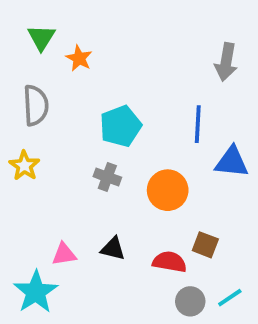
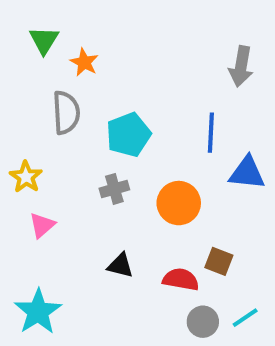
gray semicircle: (36, 105) -> (66, 113), moved
gray cross: (107, 177) -> (114, 189), turned -36
pink triangle: (64, 254) -> (42, 225), moved, turned -32

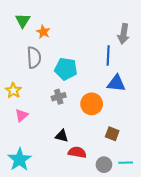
blue line: (211, 133) -> (108, 56), moved
cyan pentagon: (128, 135) -> (66, 69), turned 30
blue triangle: (247, 173) -> (116, 83), moved
red semicircle: (181, 279) -> (77, 152), moved
cyan line: (245, 318) -> (126, 163), turned 32

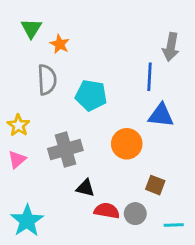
gray cross: (59, 97) -> (65, 149), moved, size x1.6
pink triangle: (22, 115) -> (17, 159), moved
gray circle: (104, 165) -> (135, 214), moved

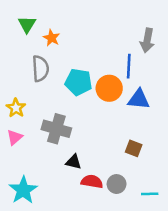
orange circle: (127, 144) -> (109, 88), moved
gray cross: (65, 149) -> (56, 129), turned 32
brown square: (155, 185) -> (134, 148), moved

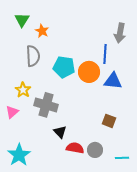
yellow star: (16, 108) -> (23, 90), moved
black triangle: (74, 162) -> (60, 132), turned 32

